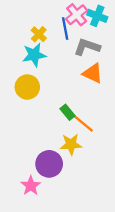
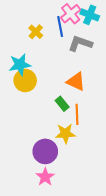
cyan star: (34, 55) -> (20, 65), moved
orange triangle: (93, 73) -> (76, 82), moved
orange line: (84, 124) -> (77, 114), turned 48
pink star: (31, 186) -> (45, 177), moved

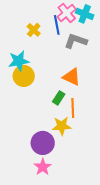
green rectangle: (62, 104) -> (59, 98), turned 72

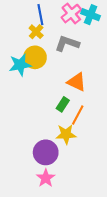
blue line: (57, 25) -> (40, 15), moved
gray L-shape: (76, 41) -> (67, 43), moved
yellow circle: (24, 76) -> (35, 57), moved
orange line: (73, 108) -> (78, 115), turned 30

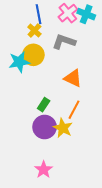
green rectangle: (63, 104) -> (44, 105), moved
yellow star: (66, 134) -> (63, 128), turned 30
purple circle: (46, 152) -> (45, 127), moved

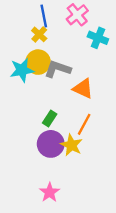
cyan cross: (86, 14) -> (98, 38), moved
gray L-shape: (64, 42) -> (58, 69), moved

